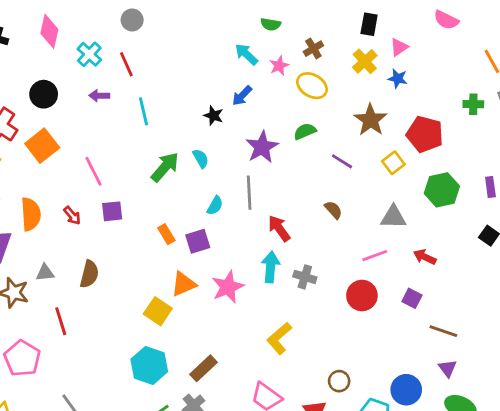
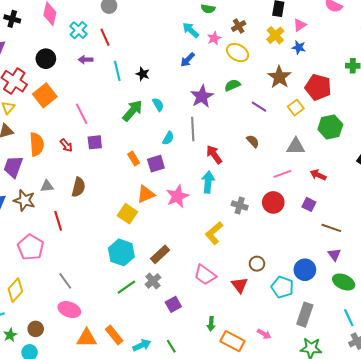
black star: (213, 116) -> (143, 74), moved
gray cross: (305, 277) -> (240, 206), moved

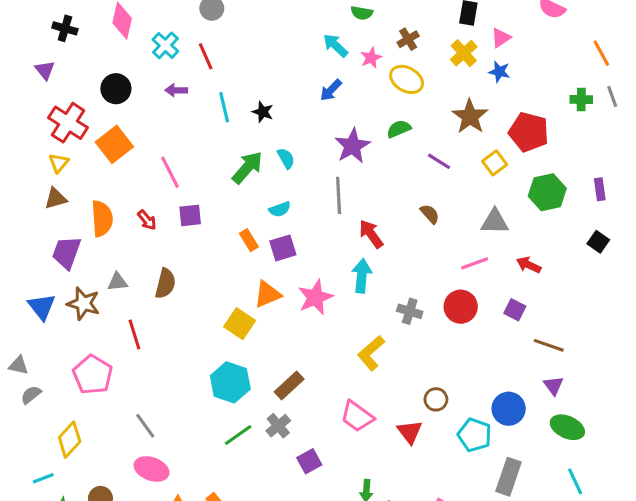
cyan semicircle: (168, 138) -> (280, 209), moved, turned 40

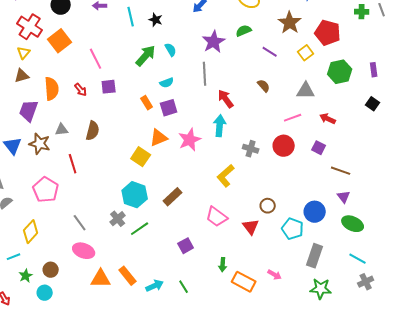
gray cross: (278, 426) -> (118, 219), moved
cyan line: (575, 481) -> (358, 259), turned -36

